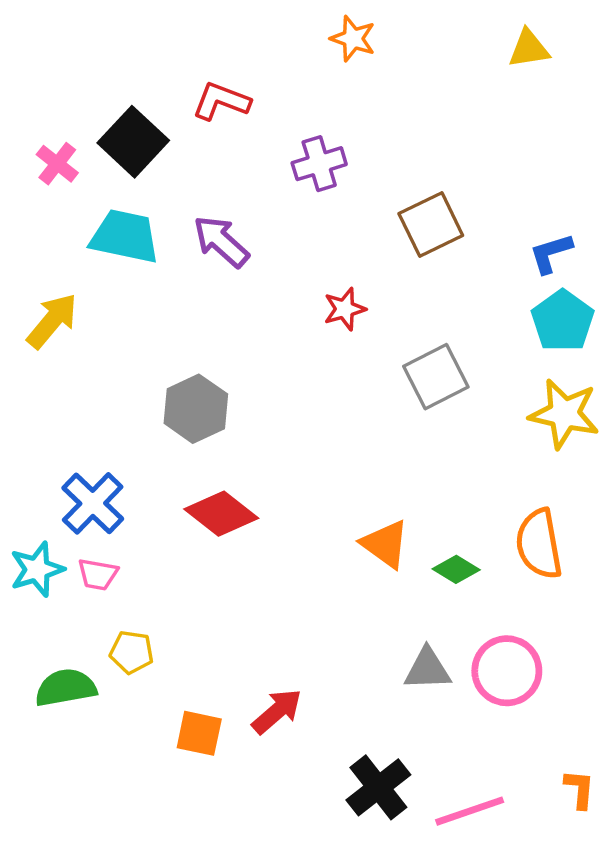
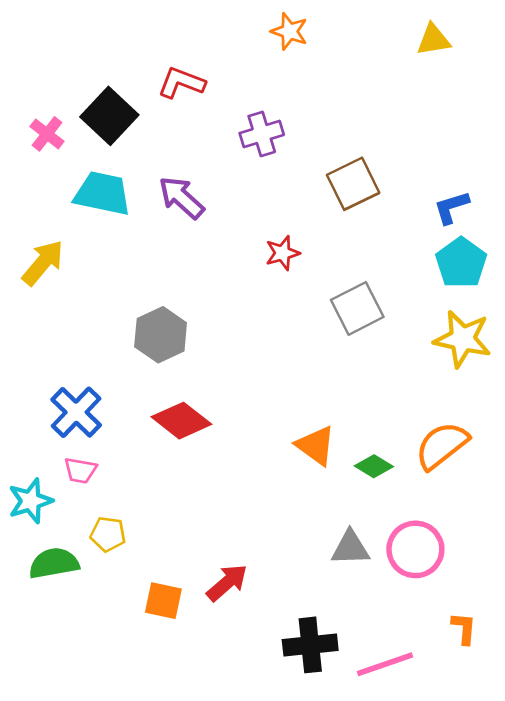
orange semicircle: (539, 544) -> (442, 446), turned 62
cyan star: (37, 569) -> (30, 501), moved
black cross: (378, 787) -> (310, 645), turned 32
orange L-shape: (580, 789) -> (464, 628), moved

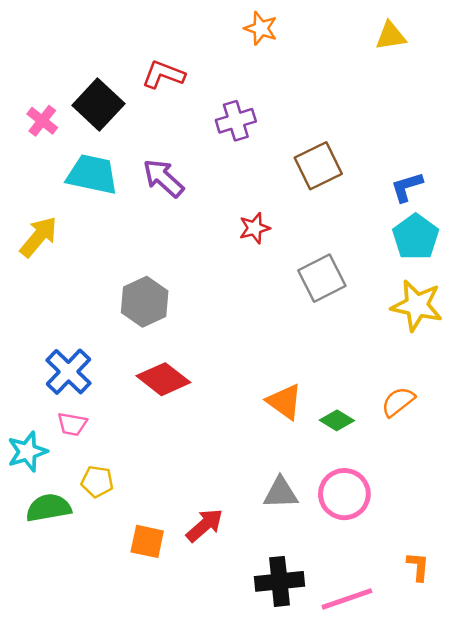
orange semicircle: (442, 446) -> (398, 402), size x0.7
gray triangle: (350, 548) -> (281, 493), moved
pink circle: (415, 549) -> (344, 494), moved

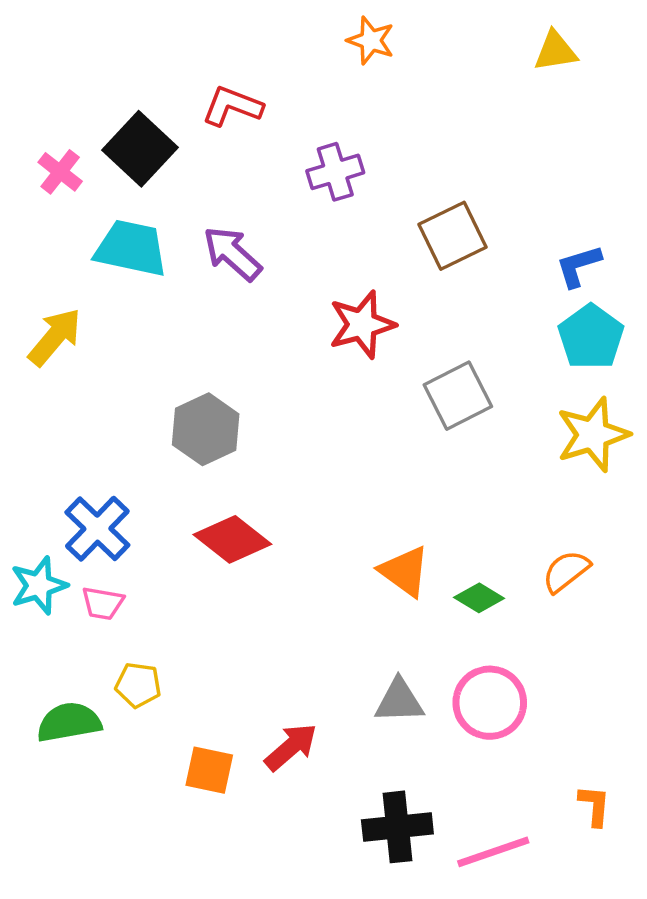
red star: (255, 228) -> (362, 325), size x1.5
yellow star: (417, 306) -> (593, 435), turned -30
cyan star: (27, 452) -> (39, 586), moved

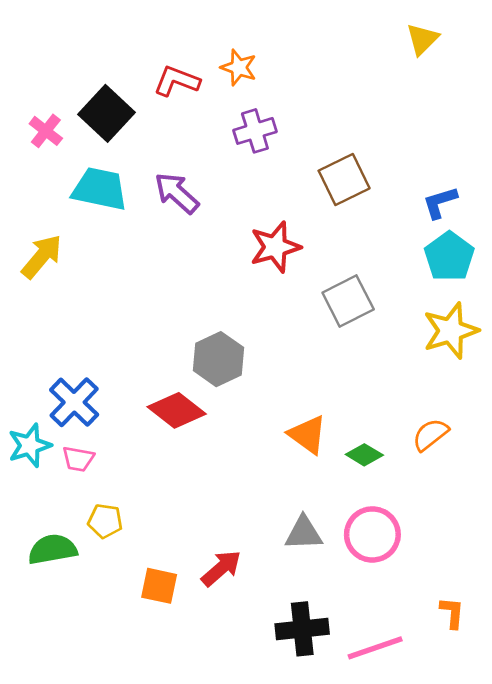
orange star: (371, 40) -> (239, 67), moved
yellow triangle: (555, 51) -> (422, 39), turned -36
gray hexagon: (206, 429) -> (219, 359), moved

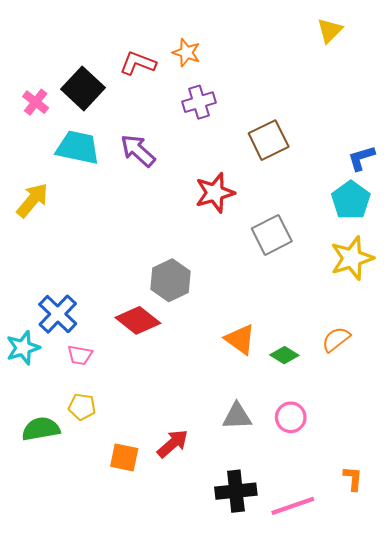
blue L-shape: (440, 202) -> (361, 158), moved
pink trapezoid: (78, 459) -> (80, 355), moved
pink circle: (372, 534) -> (291, 417), size x0.7

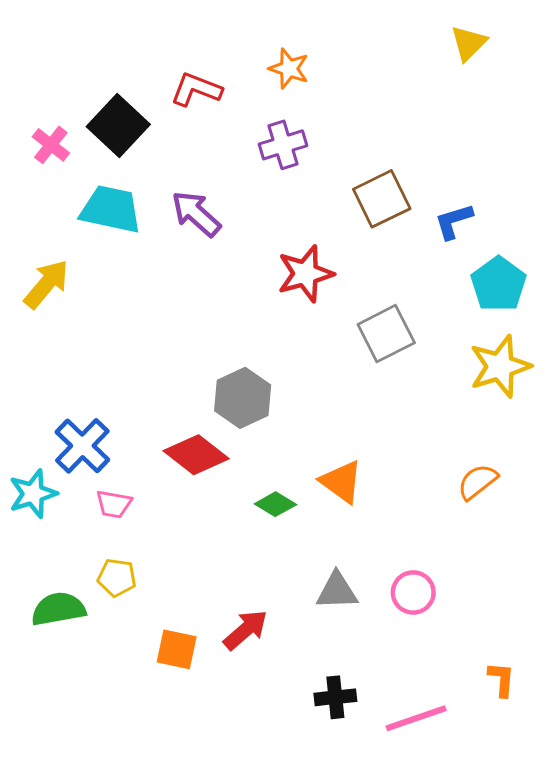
orange star: (186, 53) -> (289, 69), moved
blue L-shape: (361, 158) -> (454, 221), moved
green diamond: (284, 355) -> (275, 504), moved
black cross: (236, 491) -> (335, 697), size x0.7

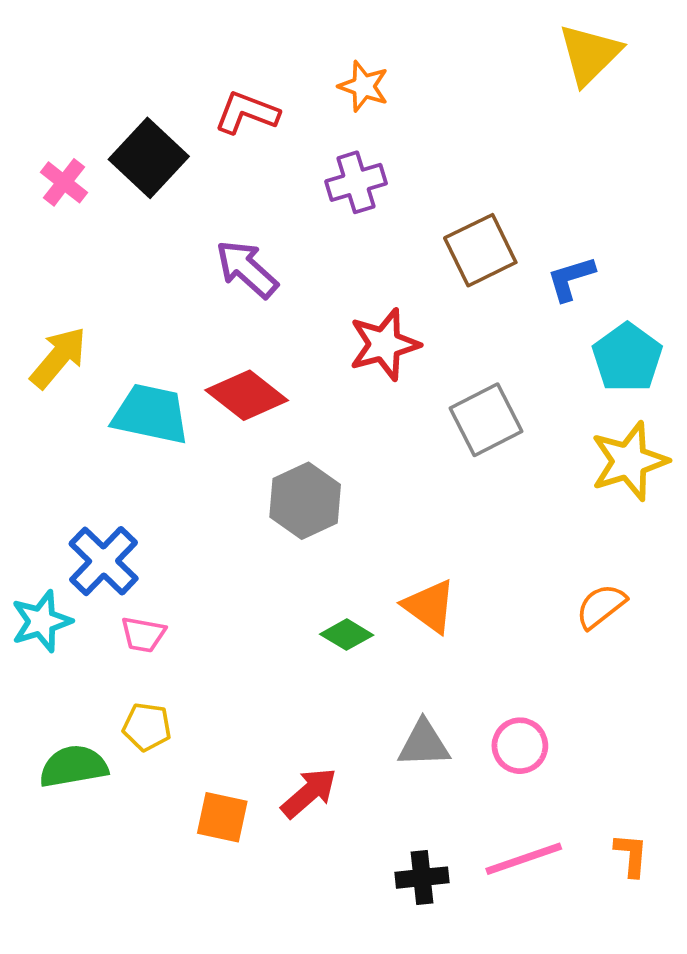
yellow triangle: (469, 43) -> (590, 54), size x1.4
cyan trapezoid: (111, 209) -> (151, 414), moved
red diamond: (196, 455) -> (247, 395), moved
pink line: (416, 718) -> (524, 859), moved

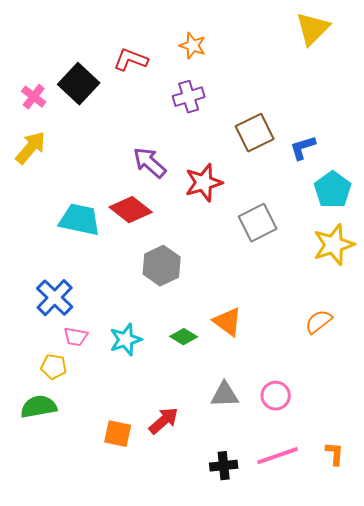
purple arrow: (247, 269) -> (150, 163), moved
yellow arrow: (58, 358) -> (31, 148), moved
cyan star: (41, 621) -> (126, 340), moved
yellow pentagon: (147, 727) -> (54, 367), moved

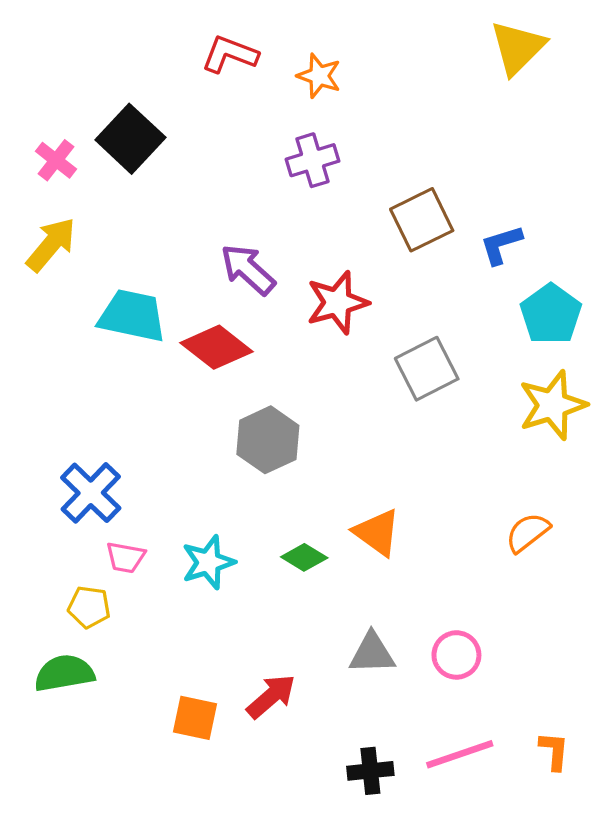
red L-shape: (131, 60) -> (230, 54), moved
cyan trapezoid: (80, 220) -> (132, 316), moved

